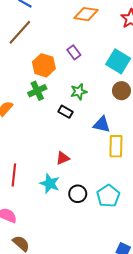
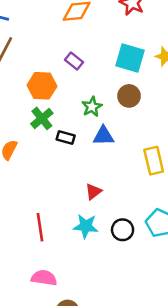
brown circle: (121, 91) -> (129, 96), moved
black rectangle: (66, 112) -> (66, 138), moved
blue triangle: (102, 124) -> (103, 136), moved

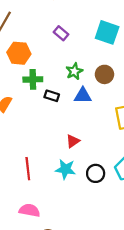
orange hexagon: (42, 86) -> (19, 53), moved
brown circle: (129, 96) -> (104, 74), moved
green cross: (42, 118) -> (33, 79), turned 36

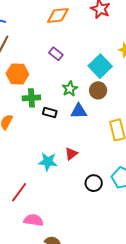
cyan square: (107, 32) -> (100, 66), moved, turned 30
red line: (28, 169) -> (19, 192), moved, turned 45
cyan star: (65, 169) -> (48, 162), moved

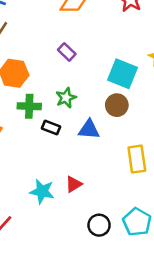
cyan square: (100, 66) -> (123, 74), turned -30
green star: (70, 89) -> (66, 98), moved

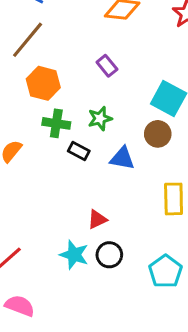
cyan star: (42, 191) -> (74, 255), moved
black circle: (99, 225) -> (109, 255), moved

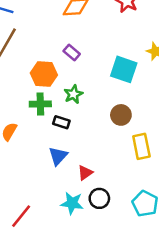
orange hexagon: (43, 83) -> (44, 74), moved
brown circle: (158, 134) -> (121, 115), moved
blue triangle: (122, 158) -> (58, 156), moved, turned -48

